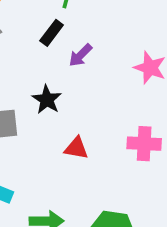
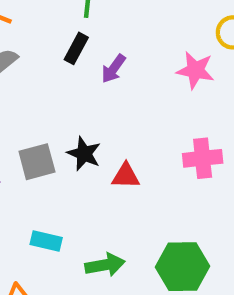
black star: (47, 100) -> (84, 154), moved

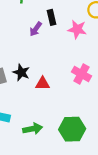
black rectangle: (76, 48) -> (51, 17), moved, turned -40
pink cross: (203, 158) -> (82, 74), turned 36

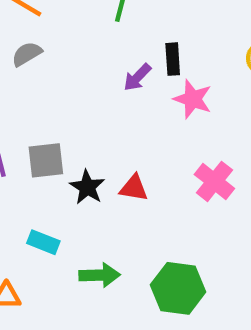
pink star: (77, 29) -> (193, 99), moved
black star: (21, 72) -> (87, 187), moved

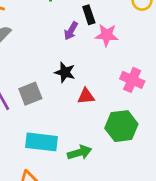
black star: (87, 187) -> (65, 72), moved
cyan rectangle: (43, 242) -> (41, 142), size x1.6
green hexagon: (178, 288) -> (121, 126), moved

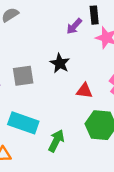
red triangle: (86, 96) -> (84, 91), moved
green arrow: (79, 152) -> (56, 141), turned -60

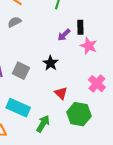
gray square: (23, 76) -> (21, 71), turned 30
red triangle: (84, 91) -> (61, 93), moved, turned 32

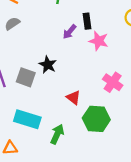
black star: (50, 63) -> (48, 65), moved

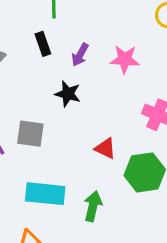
black rectangle: (87, 21) -> (43, 44), moved
black star: (48, 65) -> (68, 94), moved

